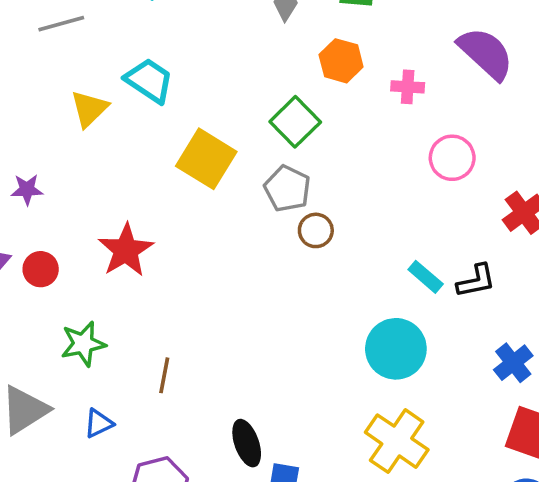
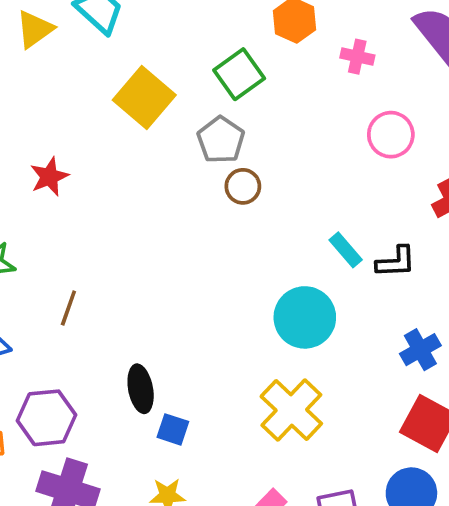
red star: (126, 250) -> (49, 177), size x0.7

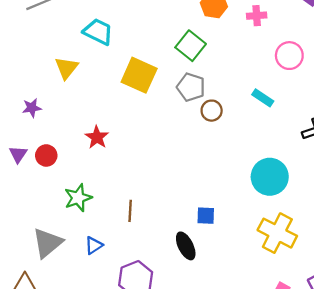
yellow triangle: (35, 29) -> (66, 68), moved
cyan rectangle: (346, 250) -> (263, 98), moved
blue square: (173, 429) -> (206, 216), moved

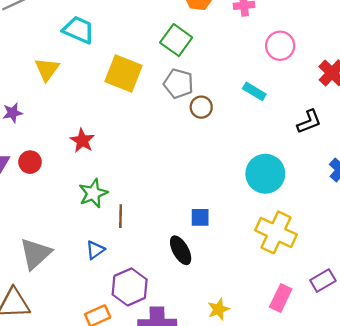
green star: (78, 198) -> (93, 193), moved
blue triangle: (94, 245) -> (95, 250), moved

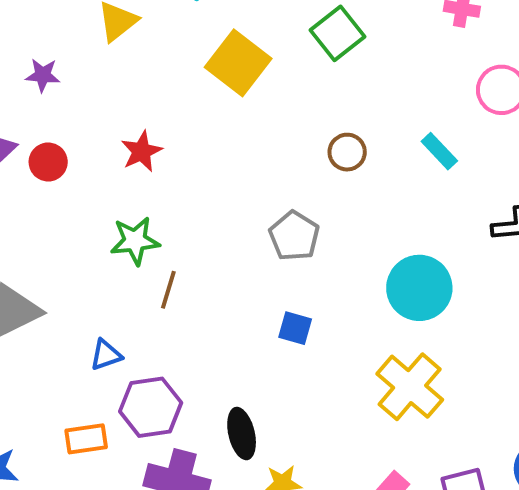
gray pentagon: (178, 84) -> (294, 236), moved
blue triangle: (95, 250) -> (106, 355), moved
black ellipse: (181, 250) -> (242, 434), moved

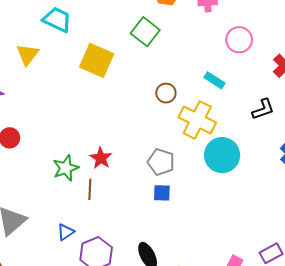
red star: (141, 151) -> (101, 158), moved
gray pentagon: (294, 236) -> (161, 162), moved
yellow cross: (410, 387) -> (197, 120), moved

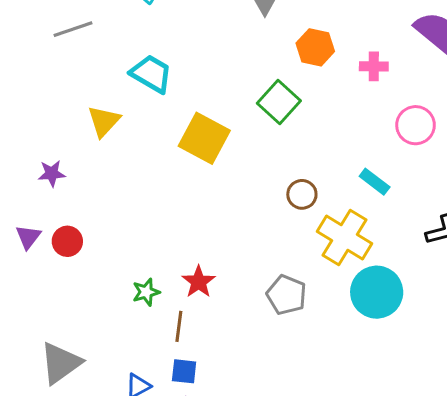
green star: (66, 168) -> (146, 292), size x0.7
blue square: (162, 193) -> (184, 371), moved

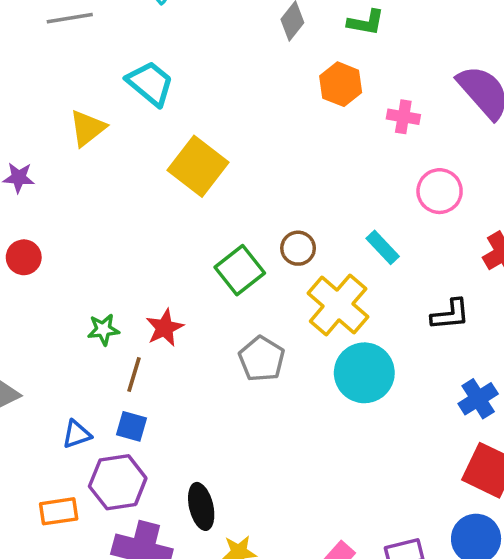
green square: (279, 102) -> (240, 270), moved

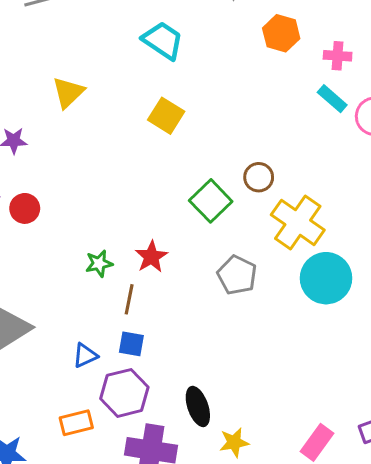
cyan trapezoid: (150, 83) -> (163, 40), moved
yellow square: (198, 166) -> (166, 116), size x0.7
cyan rectangle: (383, 247) -> (332, 99), moved

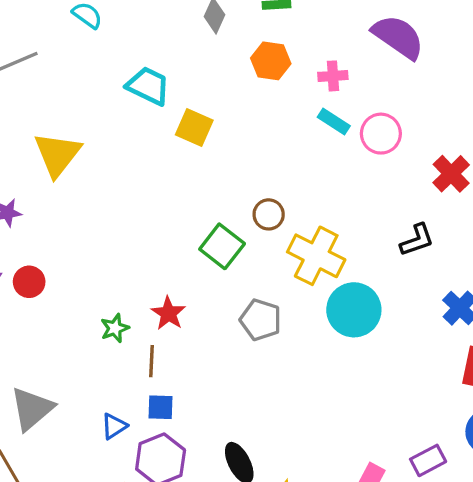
yellow triangle: (68, 93) -> (57, 154), size x1.4
yellow square: (166, 116) -> (194, 127), moved

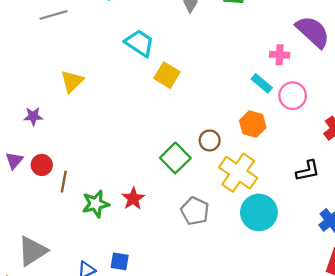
orange hexagon: (271, 61) -> (253, 124), moved
pink cross: (333, 76) -> (280, 55), moved
yellow triangle: (57, 154) -> (72, 81), size x0.7
green star: (115, 328) -> (96, 204), size x1.4
brown line: (152, 361) -> (64, 182), moved

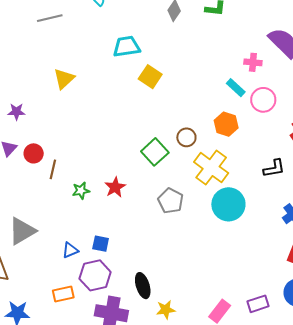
cyan trapezoid: (140, 43) -> (127, 47), turned -44
purple star: (33, 116) -> (16, 112), moved
green star: (96, 204) -> (81, 191), size x0.7

